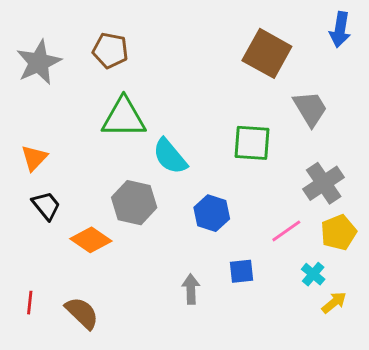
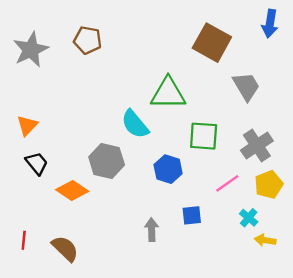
green triangle: (124, 118) -> (168, 93), moved
green square: (252, 143) -> (204, 136), moved
yellow arrow: (334, 303) -> (265, 240), turned -132

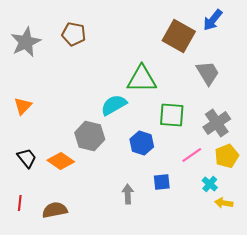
blue arrow: (270, 24) -> (213, 20), moved, turned 30
cyan semicircle: (135, 124) -> (114, 105), turned 100
black trapezoid: (37, 163) -> (27, 158), moved
brown semicircle: (65, 249) -> (55, 210), turned -55

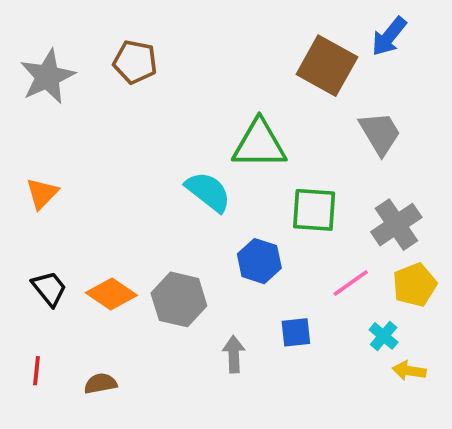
cyan semicircle: (114, 105) -> (208, 192), turned 68
gray hexagon: (90, 136) -> (179, 299), moved
brown semicircle: (55, 210) -> (100, 383), size x0.7

